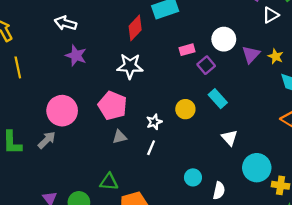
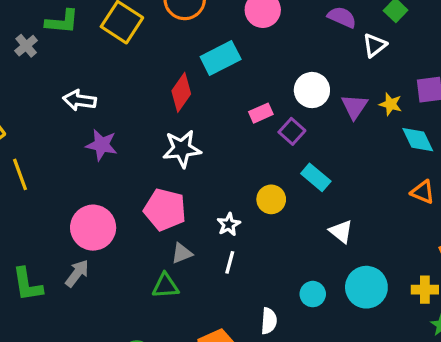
cyan circle: (257, 168) -> (366, 287), moved
cyan circle: (193, 177) -> (313, 294), moved
green triangle: (109, 182) -> (165, 286), moved
white semicircle: (219, 191) -> (269, 321), moved

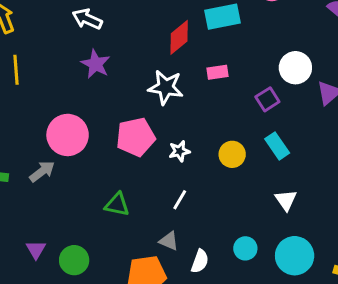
pink rectangle: (261, 113) -> (218, 72), moved
pink pentagon: (165, 210) -> (136, 137), turned 30
white star: (229, 224) -> (179, 151), moved
gray triangle: (182, 253) -> (169, 241), moved, turned 30

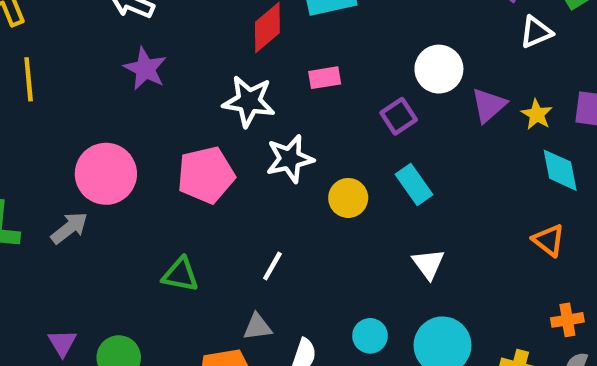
white star: (179, 151) -> (290, 159), moved, size x1.5
gray triangle: (169, 241) -> (257, 327), turned -30

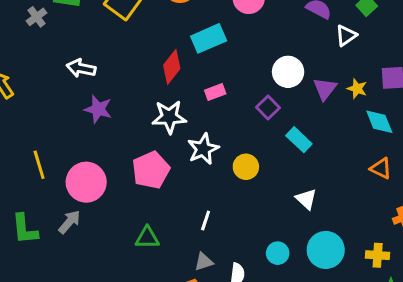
yellow line: (29, 79) -> (39, 165), moved
cyan rectangle: (414, 185) -> (299, 140), moved

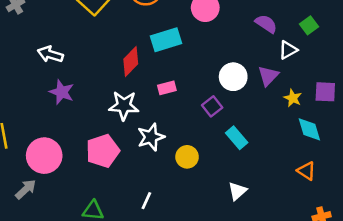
purple triangle: (325, 89) -> (268, 76), moved
white triangle: (306, 199) -> (237, 191), turned 30

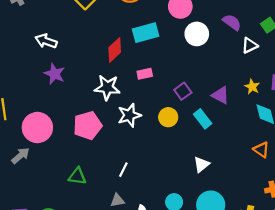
purple triangle: (268, 76) -> (220, 95), moved, turned -48
white circle: (233, 77) -> (197, 34), moved
yellow circle: (187, 157) -> (168, 117), moved

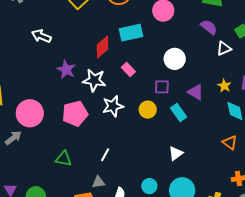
white circle: (197, 34) -> (175, 59), moved
purple star: (55, 74) -> (66, 70), moved
pink rectangle: (145, 74) -> (128, 70), turned 56
purple square: (183, 91) -> (162, 87), turned 35

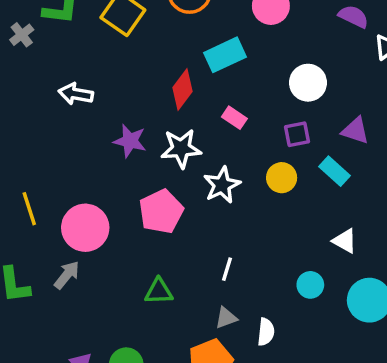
white triangle: (176, 153) -> (345, 241), turned -42
cyan circle: (149, 186) -> (310, 285), moved

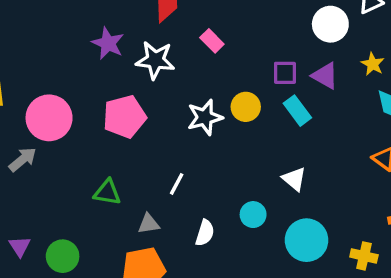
white circle: (308, 83) -> (330, 24), moved
purple square: (297, 134) -> (285, 73), moved
white star: (222, 185) -> (205, 117), moved
gray triangle: (226, 318) -> (149, 224), moved
white semicircle: (266, 332) -> (205, 233), moved

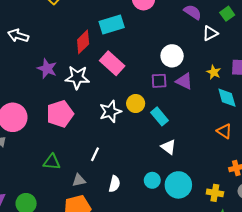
white circle: (330, 24) -> (172, 56), moved
pink rectangle: (212, 41) -> (112, 63), size x1.6
cyan rectangle: (297, 111) -> (160, 116), moved
cyan circle: (253, 215) -> (152, 180), moved

